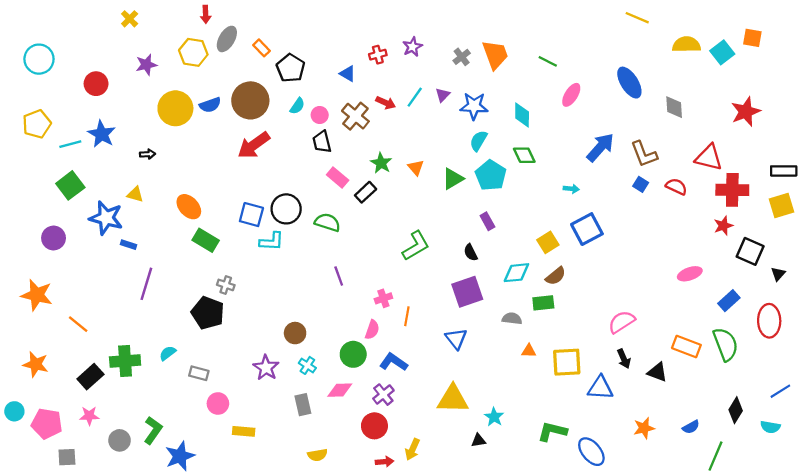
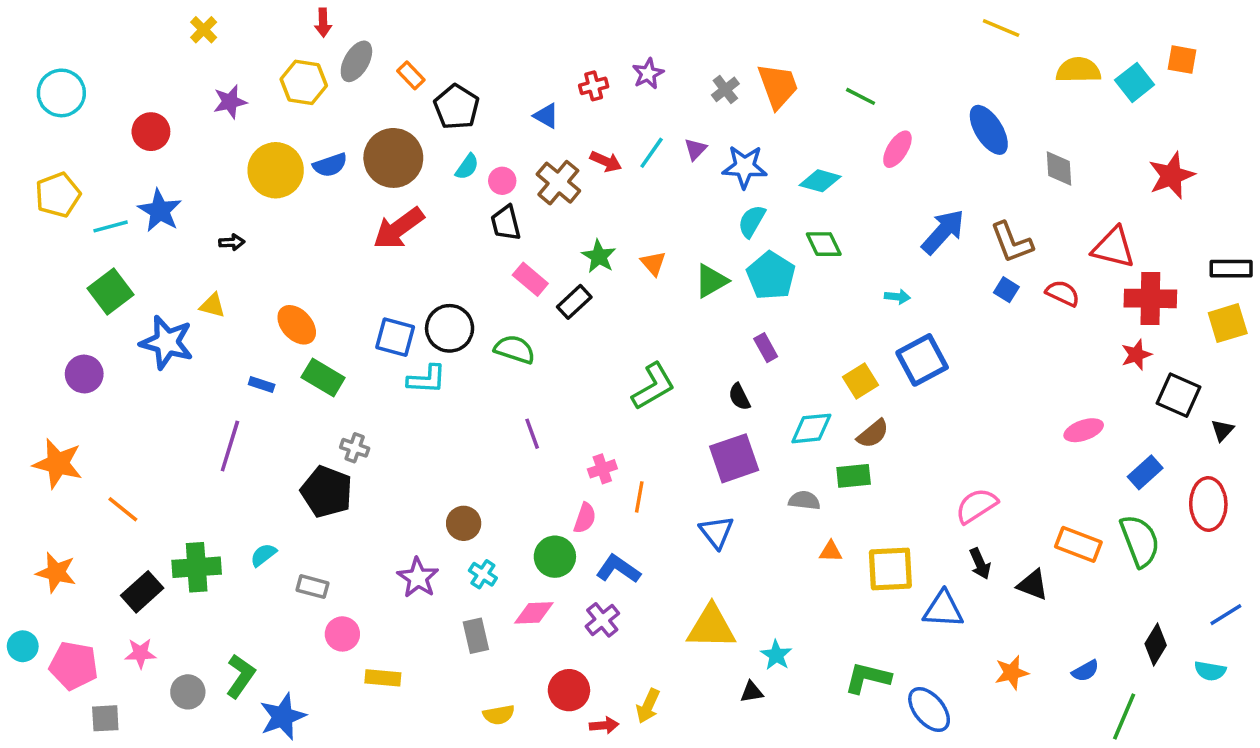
cyan diamond: (522, 115) -> (820, 181), turned -75
blue rectangle: (128, 245) -> (262, 385), moved
red circle: (374, 426) -> (569, 690), moved

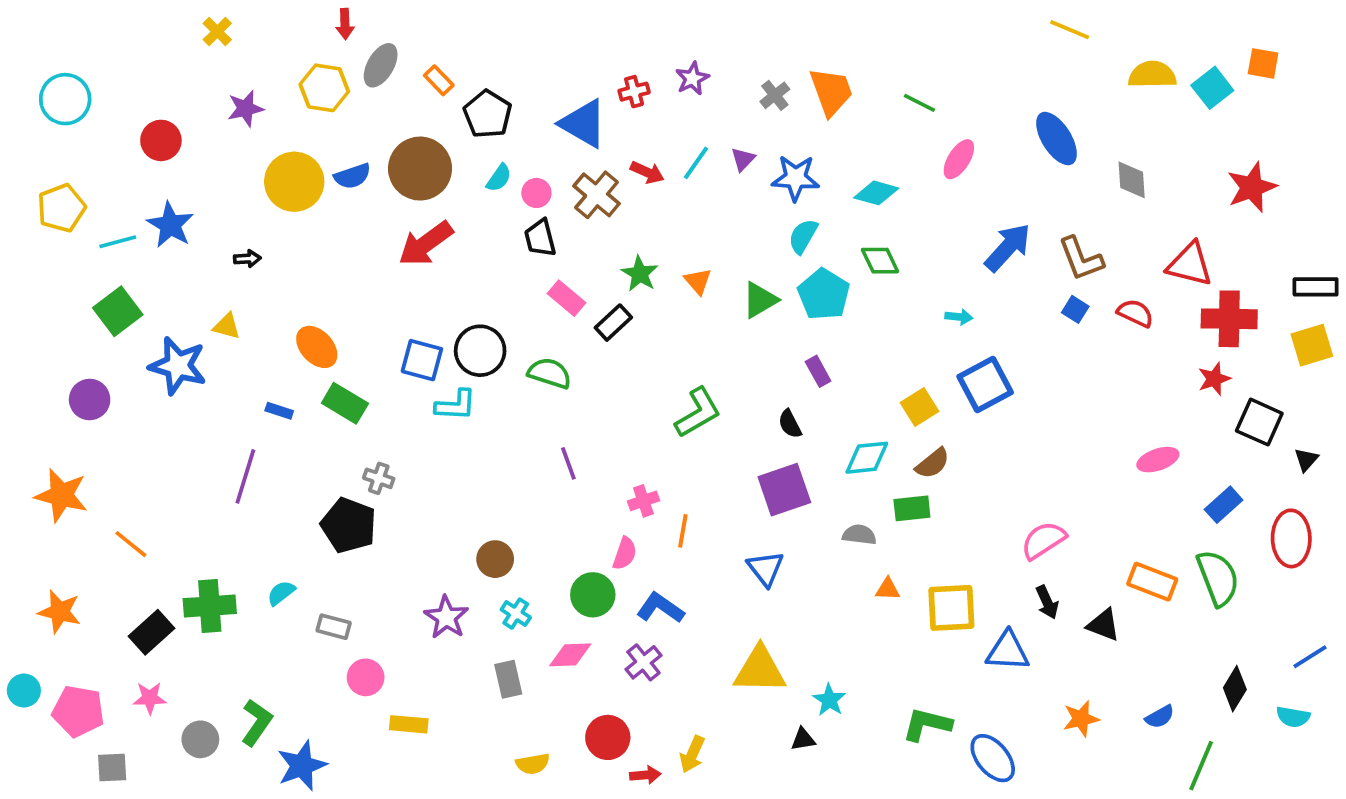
blue triangle: (546, 116) -> (583, 124), size x1.8

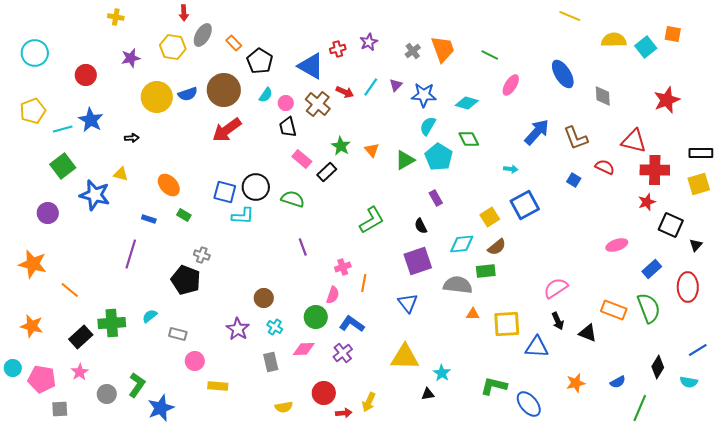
yellow cross: (217, 32) -> (116, 17), turned -35
blue square: (1075, 309) -> (574, 180), moved
green rectangle: (345, 403) -> (184, 215), size x0.6
gray semicircle: (859, 535) -> (458, 285), size x1.6
pink star: (150, 698) -> (80, 372), turned -30

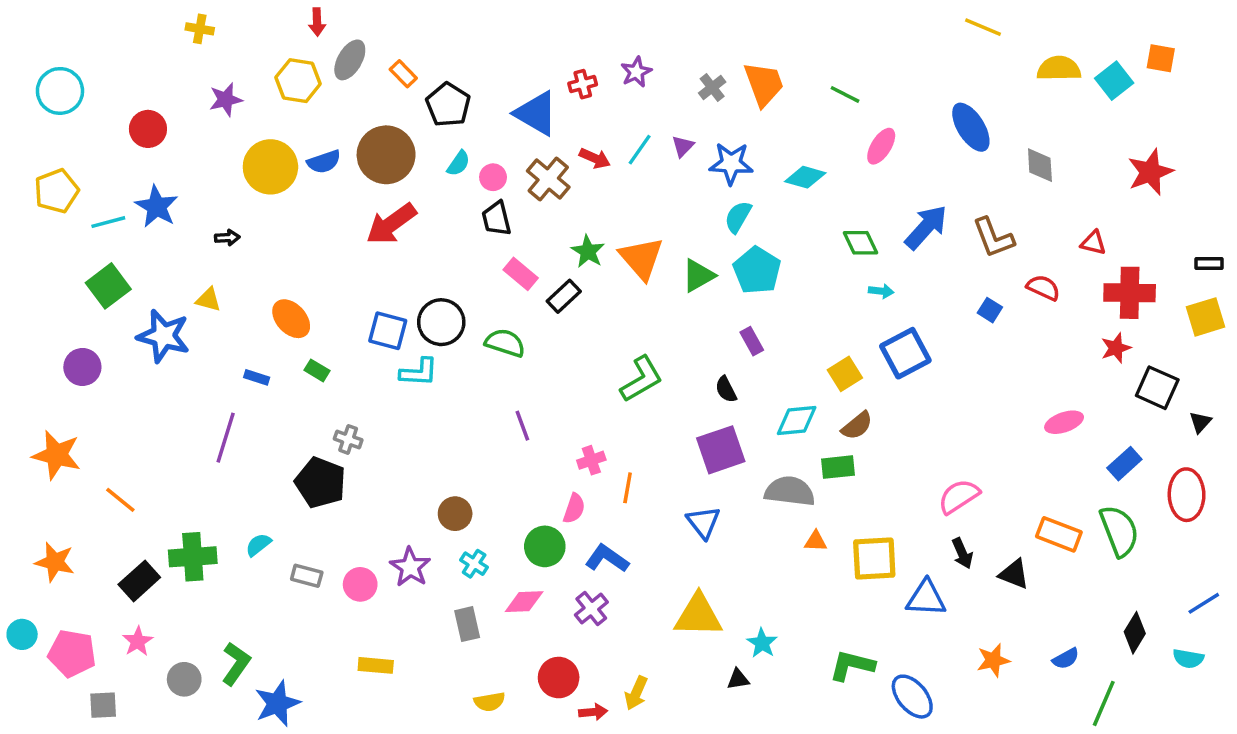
green diamond: (469, 139) -> (860, 243), moved
red triangle: (634, 141) -> (1093, 243), size x0.6
orange triangle: (372, 150) -> (641, 258), size x1.8
black rectangle: (701, 153) -> (1209, 263), size x0.7
pink circle: (195, 361) -> (360, 584), moved

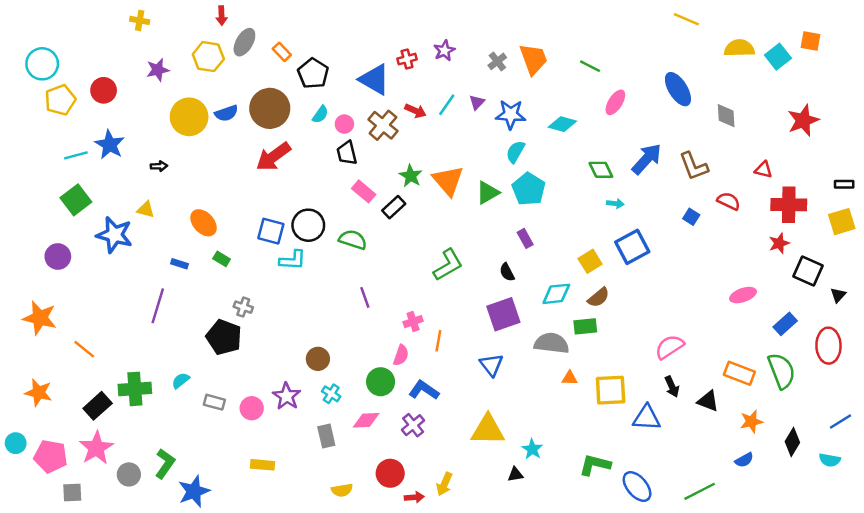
yellow pentagon: (57, 191) -> (60, 100), moved
pink star: (138, 641) -> (96, 448), size x1.6
orange star: (993, 660) -> (751, 421), moved
green line: (1104, 703) -> (700, 491), moved, turned 40

